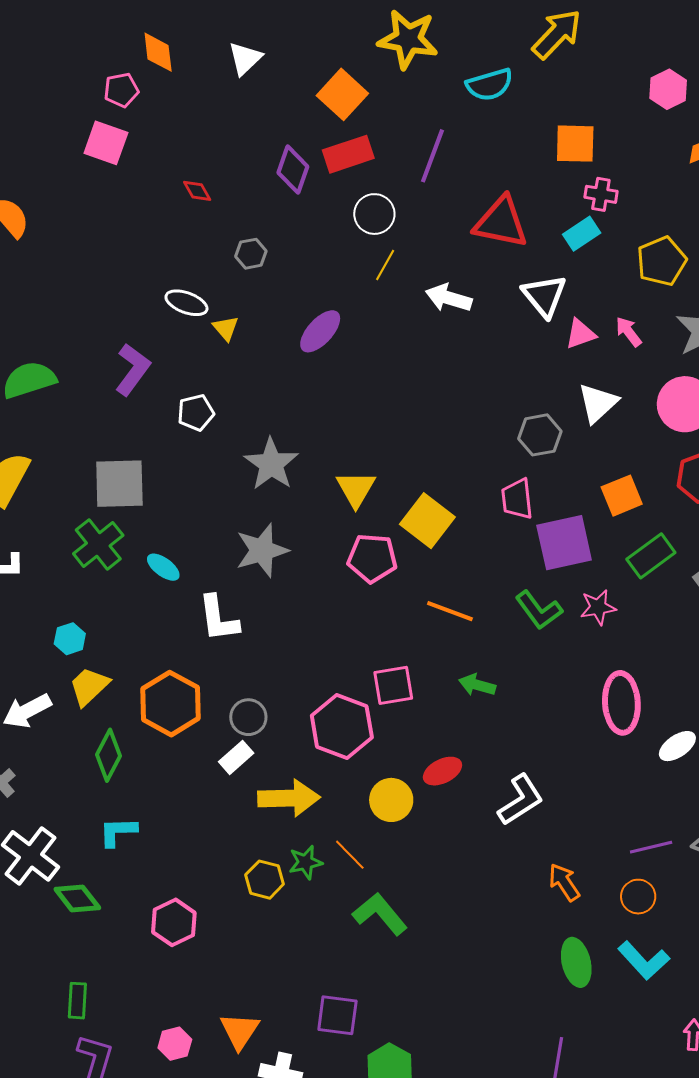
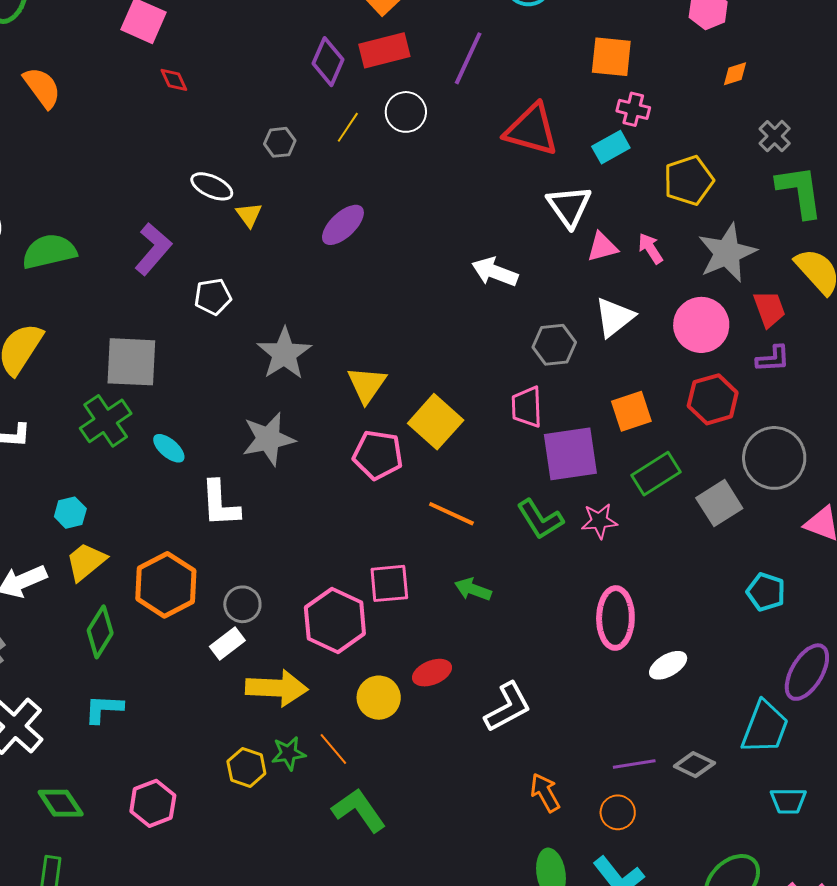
red diamond: (197, 191) -> (174, 80), moved
yellow line: (385, 265) -> (348, 127), moved
white arrow: (449, 298) -> (495, 272), moved
green diamond: (77, 898) -> (61, 803), moved

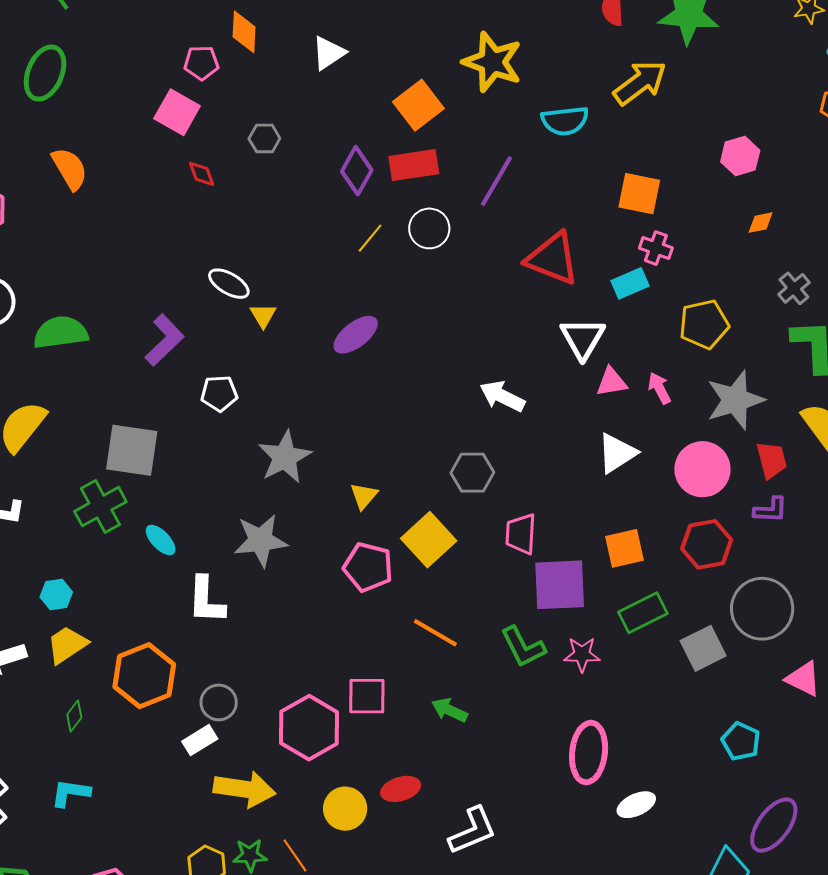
gray hexagon: (280, 142) -> (264, 138), moved
gray hexagon: (554, 345) -> (472, 473), moved
yellow triangle: (367, 385) -> (364, 496), size x0.7
green diamond: (100, 632) -> (74, 716), size x0.6

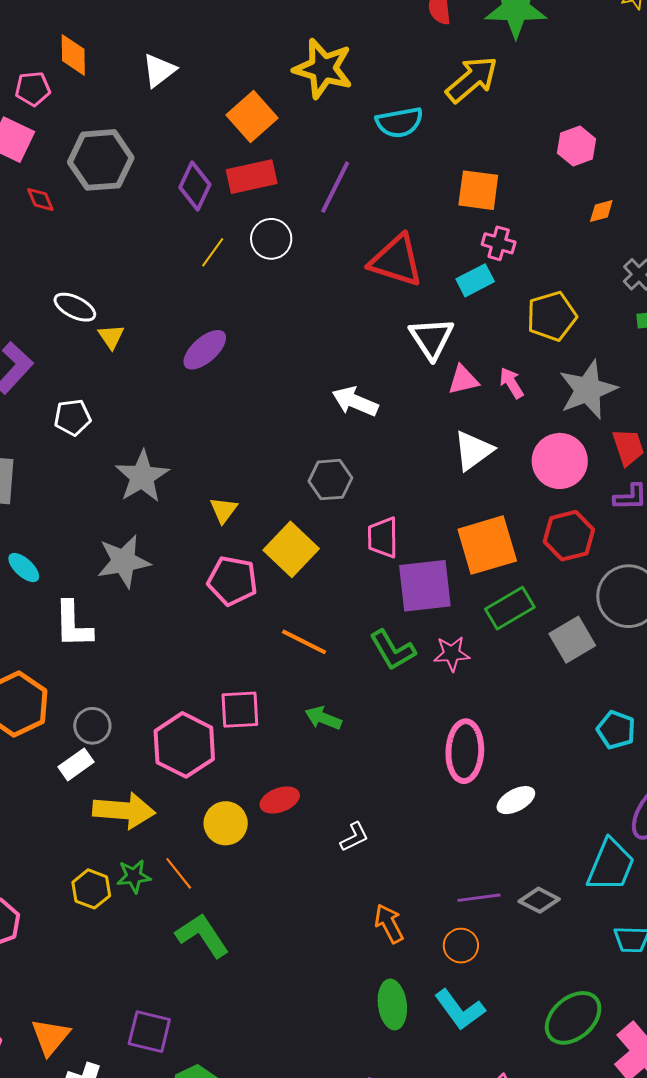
gray hexagon: (264, 138) -> (101, 160), size x2.0
orange square: (625, 548) -> (487, 545), size x1.5
white L-shape: (473, 831) -> (354, 837), size x0.6

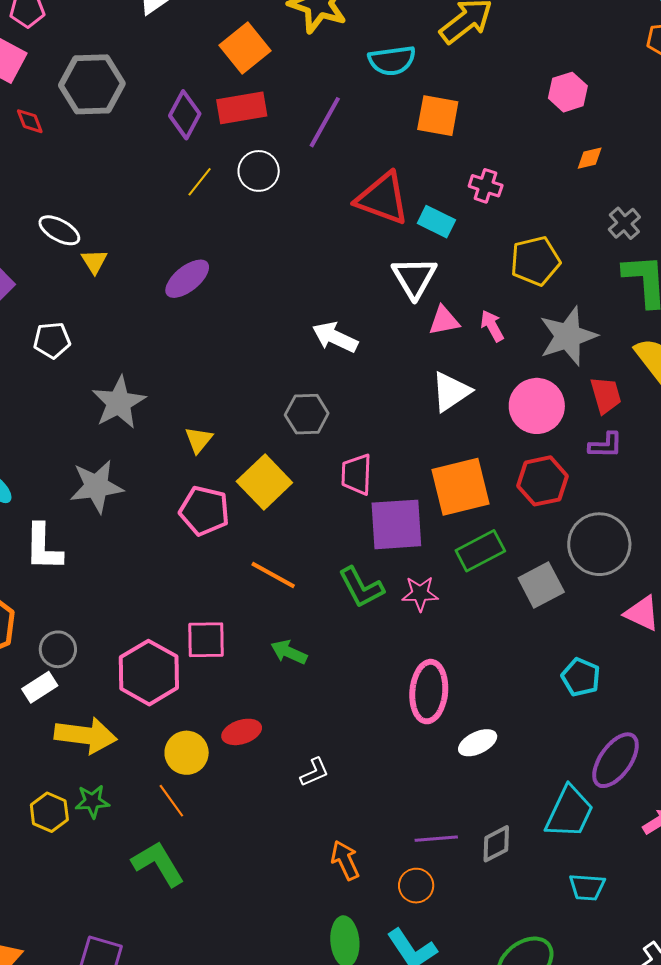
orange square: (478, 190) -> (438, 116), moved
cyan rectangle: (475, 280) -> (436, 222), moved, turned 51
orange line: (179, 873) -> (171, 801), moved
gray diamond: (539, 900) -> (496, 844), turned -57

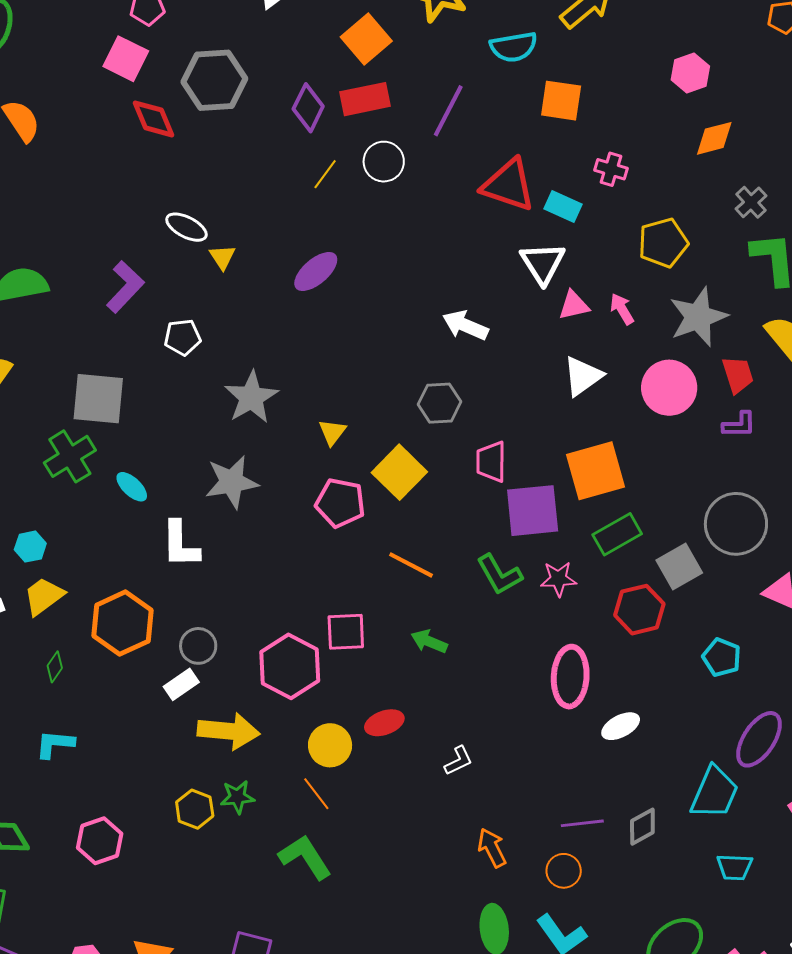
red diamond: (30, 121) -> (153, 119), size x1.6
orange diamond: (590, 158) -> (714, 138), size x1.5
red hexagon: (542, 481) -> (639, 610), moved

